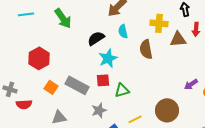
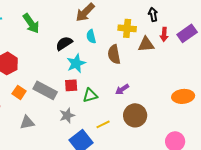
purple arrow: (191, 84) -> (122, 89), moved

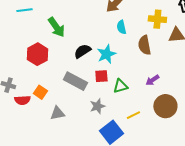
green arrow: (31, 23) -> (56, 27), moved
black semicircle: (64, 43) -> (82, 51), moved
orange square: (19, 92) -> (40, 92), moved

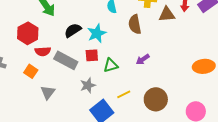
red semicircle: (22, 100) -> (43, 51), moved
brown circle: (165, 106) -> (156, 99), moved
gray triangle: (57, 113) -> (48, 92), turned -42

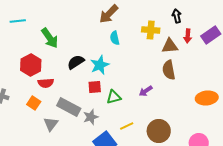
brown semicircle: (135, 24) -> (169, 70), moved
gray rectangle: (66, 60) -> (69, 107), moved

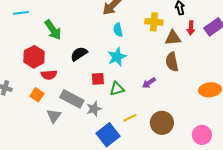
cyan star: (100, 65) -> (117, 57), moved

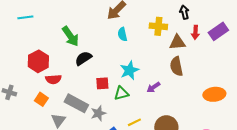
green arrow: (53, 30) -> (70, 36), moved
cyan star: (117, 57) -> (129, 70), moved

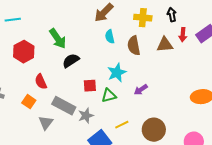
yellow cross: (158, 26) -> (143, 18), moved
red hexagon: (38, 61) -> (24, 52), moved
brown semicircle: (176, 66) -> (134, 46), moved
red semicircle: (53, 79) -> (41, 82), turned 70

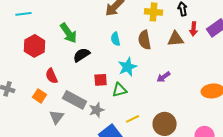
cyan semicircle: (110, 37) -> (116, 39), moved
purple arrow: (141, 90) -> (164, 77), moved

